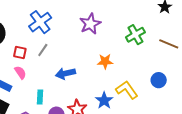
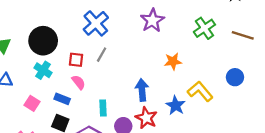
blue arrow: (65, 73) -> (142, 90), moved, turned 102

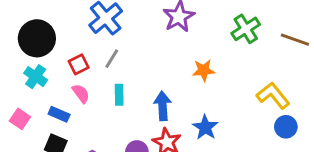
red square: (76, 60) -> (79, 64), turned -35
blue circle: (235, 77) -> (286, 127), moved
yellow L-shape: (200, 91) -> (273, 96), moved
cyan rectangle: (103, 108) -> (119, 95), moved

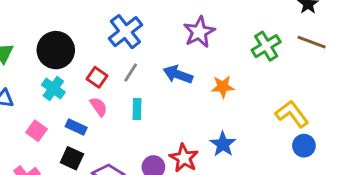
brown line: (295, 40) -> (312, 42), moved
red square: (79, 64) -> (97, 77), turned -30
blue arrow: (163, 106) -> (178, 74), moved, turned -68

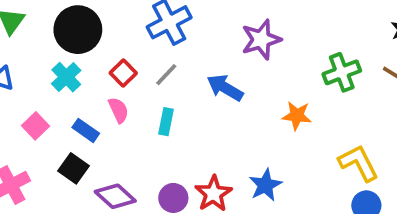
orange star: (223, 87) -> (297, 116), moved

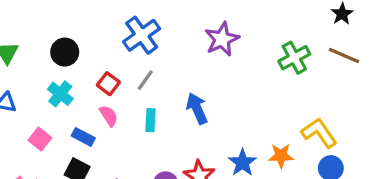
black circle: (78, 30) -> (65, 52), size x0.7
blue arrow: (225, 88) -> (197, 108), moved, turned 44
orange star: (297, 116) -> (281, 156), moved

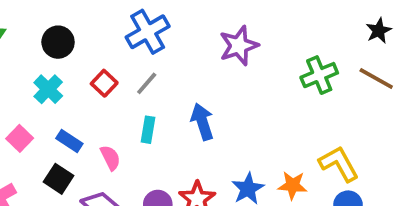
pink semicircle: (109, 116) -> (110, 158), moved

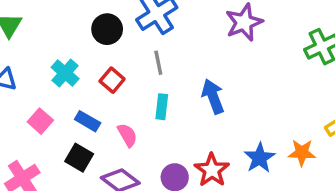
black circle: (58, 42) -> (107, 29), moved
red square: (104, 83) -> (112, 80), moved
gray line: (147, 83) -> (158, 63), turned -50

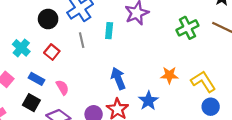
blue arrow: (213, 96) -> (118, 78), moved
cyan rectangle: (162, 107) -> (109, 31), moved
orange star: (302, 153) -> (169, 75), moved

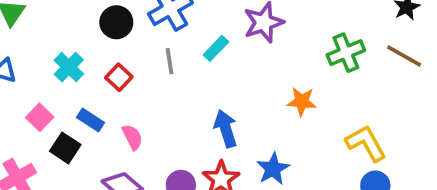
cyan rectangle: (109, 31) -> (216, 48), turned 35
orange star: (169, 75) -> (302, 101), moved
black square: (31, 103) -> (65, 148), moved

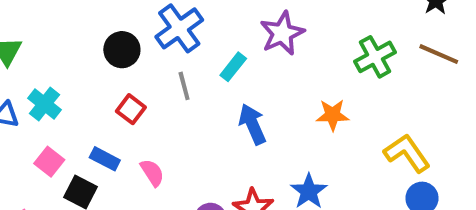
cyan cross: (69, 67) -> (44, 104), moved
blue arrow: (226, 129) -> (252, 124), moved

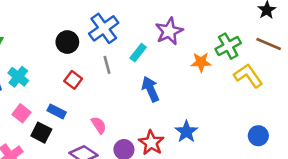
orange star: (333, 115) -> (201, 62), moved
yellow L-shape: (407, 153) -> (248, 76), moved
pink semicircle: (152, 173) -> (99, 125), moved

